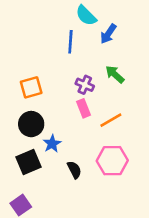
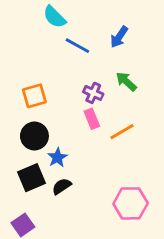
cyan semicircle: (86, 16) -> (55, 17), moved
blue line: (70, 42) -> (77, 46), turned -65
pink hexagon: (112, 161) -> (131, 203), moved
black semicircle: (74, 170) -> (62, 186), moved, turned -96

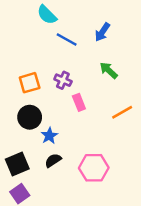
purple cross: (93, 93) -> (63, 80), moved
orange line: (122, 132) -> (122, 112), moved
black square: (32, 178) -> (17, 164), moved
pink hexagon: (131, 203) -> (94, 168), moved

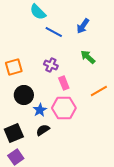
orange square: (30, 83) -> (14, 67), moved
pink hexagon: (94, 168) -> (64, 108), moved

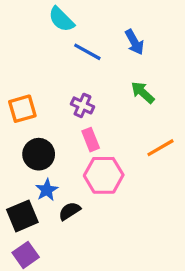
blue arrow: (83, 26) -> (135, 42), turned -63
pink rectangle: (64, 83) -> (91, 140), moved
blue star: (40, 110) -> (47, 190), moved

